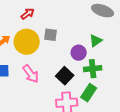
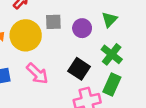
purple circle: (79, 53) -> (82, 28), moved
green cross: (93, 69) -> (112, 54), turned -36

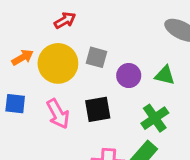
green triangle: (109, 20) -> (165, 75), turned 42
black square: (79, 69) -> (98, 109), moved, turned 30

